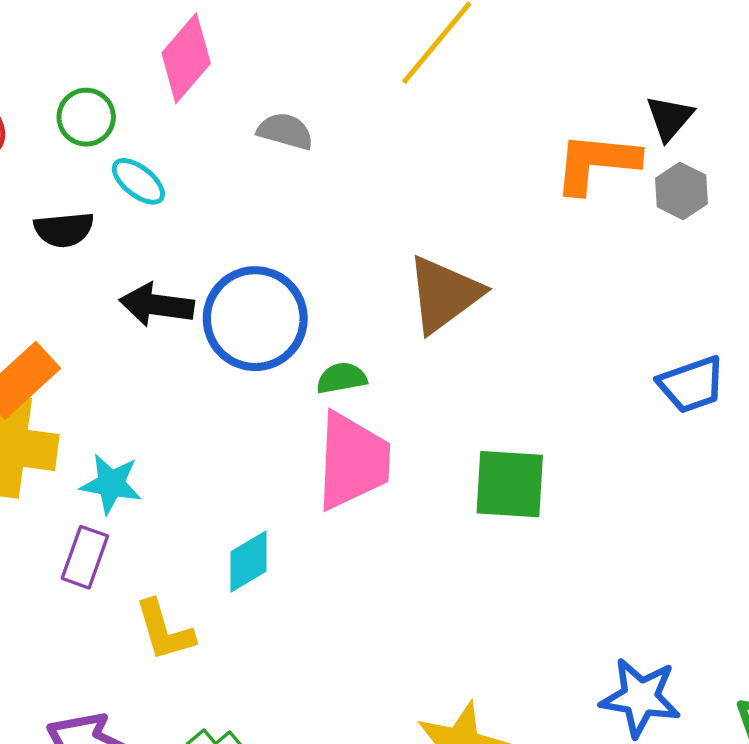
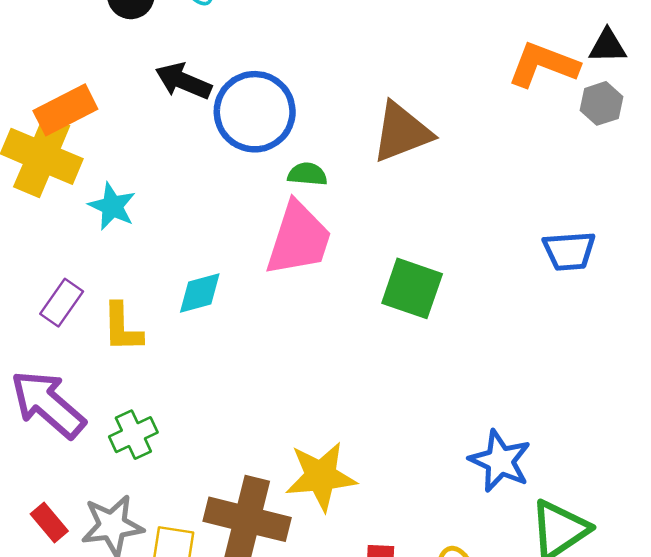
black triangle: (670, 118) -> (608, 46), turned 33
purple rectangle: (85, 557) -> (62, 303), moved
blue star: (640, 697) -> (500, 461), moved

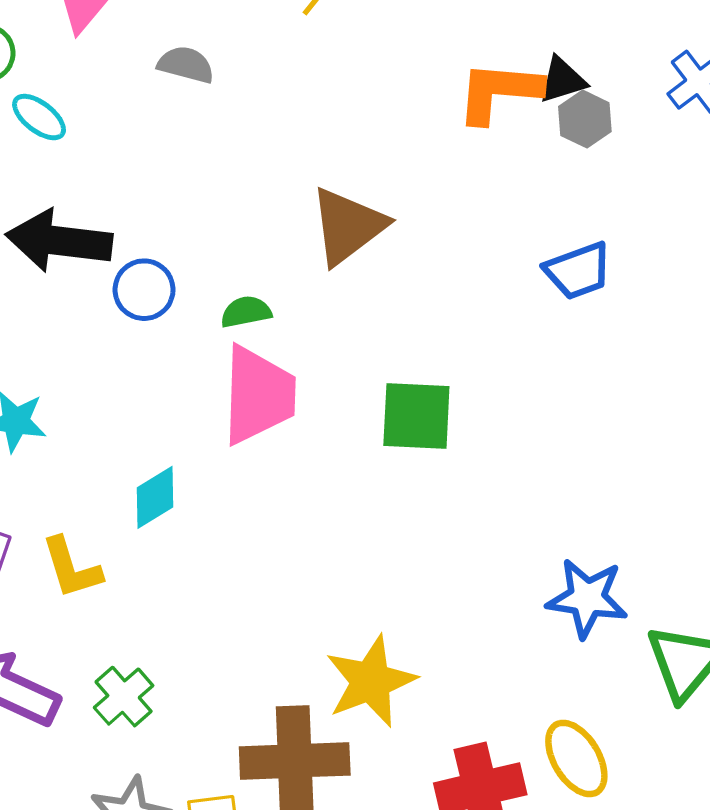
black triangle: (608, 46) -> (562, 80), moved
black arrow: (183, 81) -> (59, 241), size x1.4
blue circle: (255, 112) -> (144, 290), moved, size x0.6
blue trapezoid: (569, 251) -> (578, 271), moved

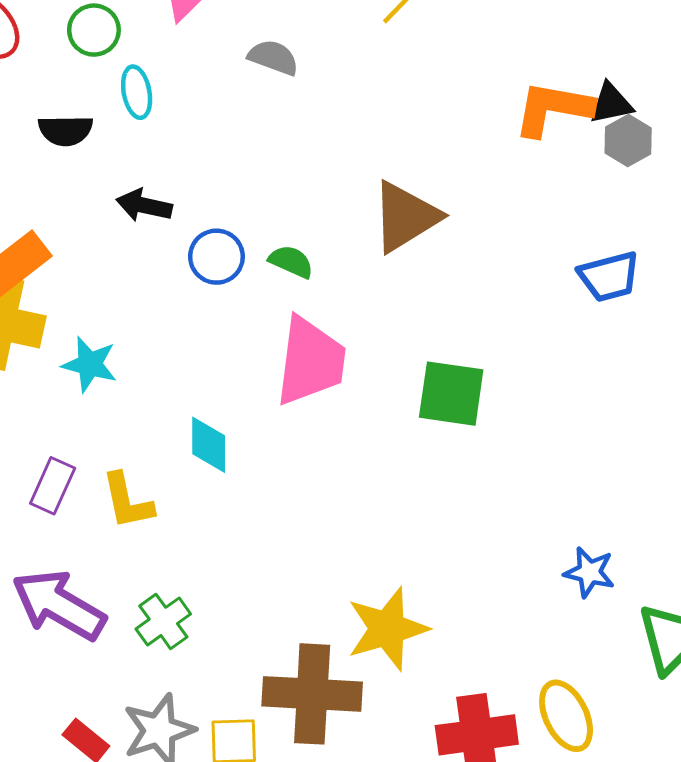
cyan ellipse: (39, 117) -> (137, 92), turned 36
black arrow: (59, 241) -> (144, 205), size x0.6
green semicircle: (246, 312) -> (291, 262), moved, turned 30
cyan diamond: (155, 497) -> (209, 445), turned -64
blue star: (587, 598) -> (589, 572), size x0.7

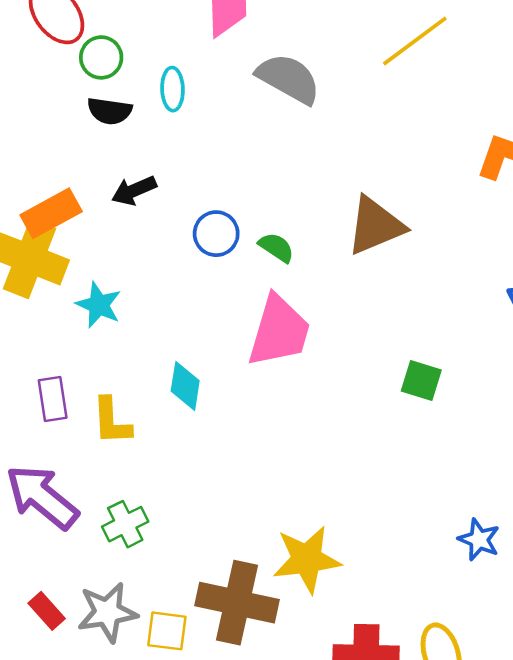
green circle: (94, 30) -> (101, 57), moved
gray semicircle: (273, 57) -> (289, 79), size x1.6
black arrow: (144, 205) -> (134, 190), moved, turned -45
green square: (451, 394) -> (421, 381), moved, size x0.7
purple rectangle: (53, 486) -> (53, 399), turned -42

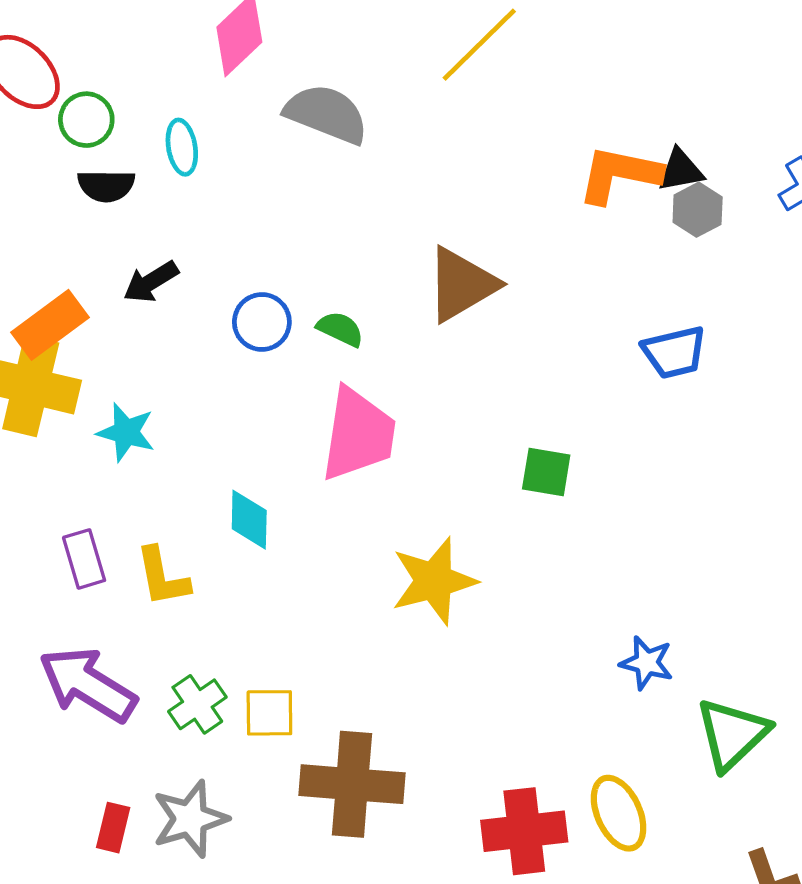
yellow star: (307, 559) -> (434, 581), moved
red rectangle: (47, 611) -> (113, 828), turned 63
yellow square: (167, 631) -> (269, 713), moved

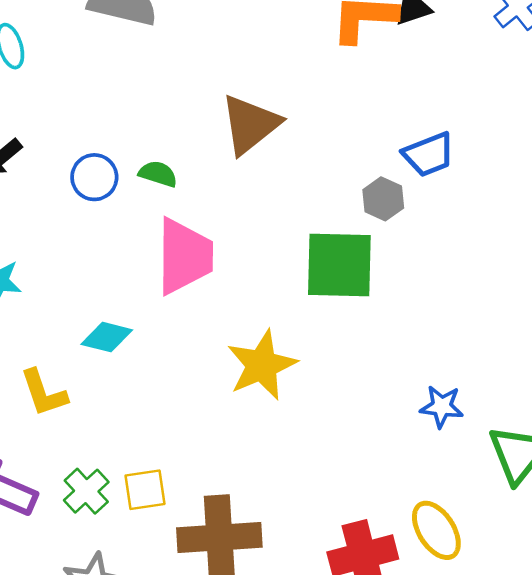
gray hexagon: (698, 210) -> (383, 199), moved
green square: (546, 472) -> (339, 265), size x1.8
cyan diamond: (249, 520) -> (107, 337), turned -69

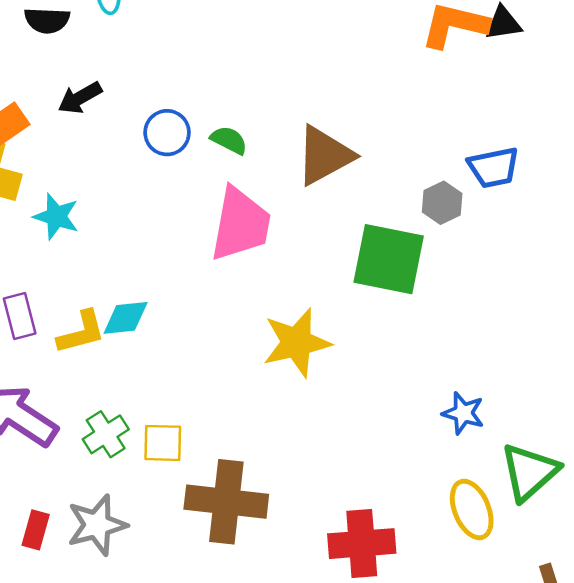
brown triangle: (250, 124) -> (324, 155), moved
cyan diamond: (107, 337) -> (126, 318), moved, turned -30
yellow L-shape: (44, 393) -> (81, 332), turned -96
yellow ellipse: (436, 530) -> (472, 509), moved

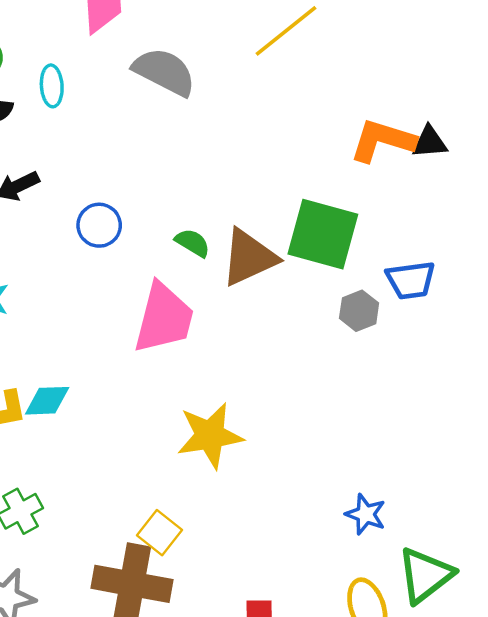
green semicircle: (229, 140) -> (193, 243), moved
green square: (389, 259) -> (323, 234), moved
yellow square: (163, 443) -> (159, 533), moved, turned 33

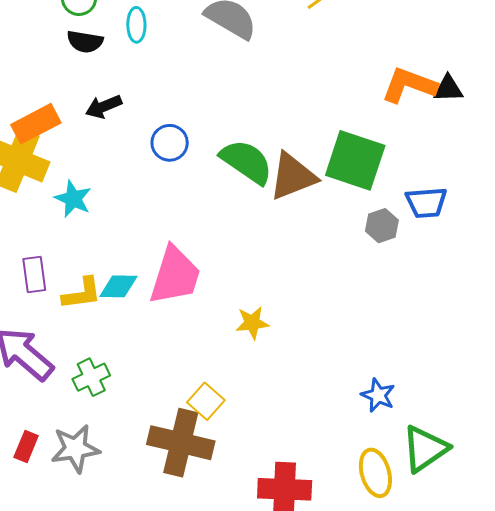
green semicircle: (193, 243) -> (247, 162), size x1.8
pink trapezoid: (164, 318) -> (175, 275), moved
yellow star: (210, 436) -> (252, 323), size x0.6

